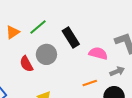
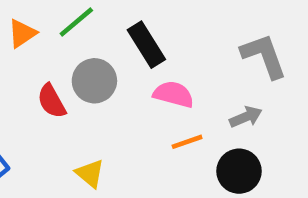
pink semicircle: (98, 53) -> (173, 94), moved

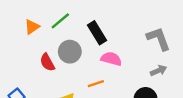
gray arrow: (246, 117) -> (159, 71), moved
orange line: (187, 142) -> (96, 84), moved

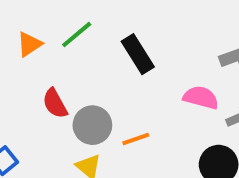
gray circle: (70, 52) -> (92, 125), moved
pink semicircle: (111, 59) -> (201, 98), moved

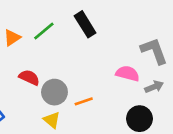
black rectangle: (138, 54) -> (85, 24), moved
red semicircle: (55, 103) -> (29, 77), turned 144

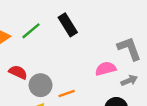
pink semicircle: (128, 73) -> (106, 69), turned -30

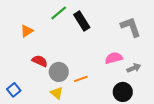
green line: (31, 31) -> (59, 13), moved
gray L-shape: (129, 49) -> (131, 27), moved

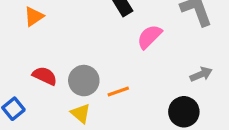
pink semicircle: (114, 58) -> (149, 37), moved, turned -30
red semicircle: (40, 61) -> (45, 76), moved

